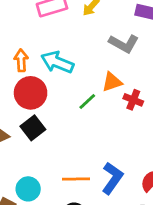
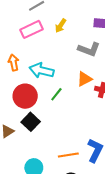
orange arrow: (21, 60) -> (14, 63), moved
green line: (87, 102) -> (56, 94), moved

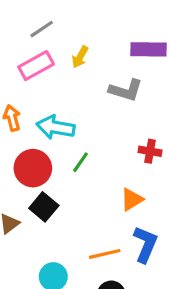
orange triangle: (84, 79) -> (132, 199), moved

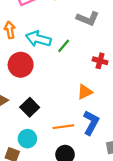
green line: (81, 162) -> (64, 46), moved
black square: (44, 207) -> (30, 107), moved

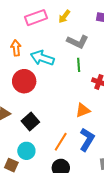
gray L-shape: (88, 19) -> (78, 42), moved
green line: (64, 46) -> (79, 65), moved, turned -48
orange line: (63, 127) -> (61, 142), turned -54

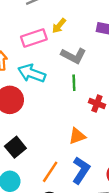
pink rectangle: (36, 18) -> (34, 38), moved

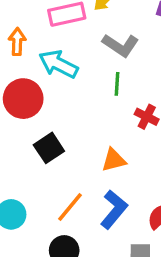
black square: (15, 147) -> (49, 148), moved

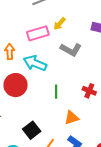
green line: (117, 84) -> (56, 92), moved
black square: (49, 148) -> (32, 130), moved

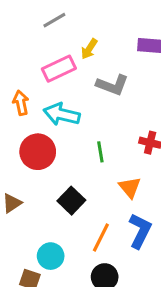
orange triangle: (72, 118) -> (130, 187), turned -42
black square: (32, 130) -> (71, 201), moved

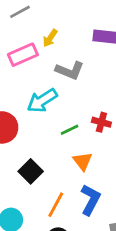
cyan arrow: (62, 114) -> (42, 101), moved, turned -48
green line: (100, 152) -> (70, 130), moved, turned 72

